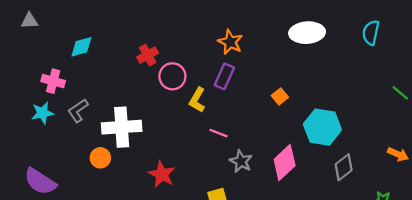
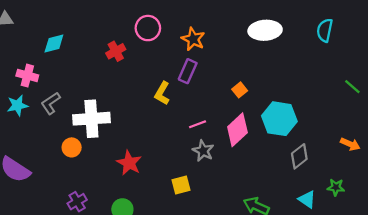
pink circle: (172, 76) -> (148, 28), moved
pink line: (218, 133) -> (198, 124), moved, turned -42
pink diamond: (285, 163) -> (237, 130), moved

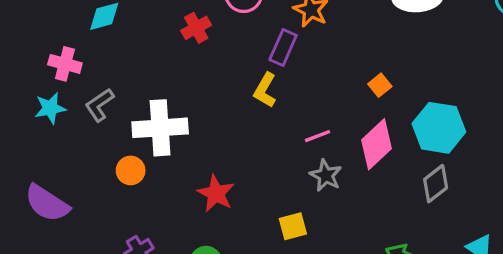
purple rectangle: (188, 71) -> (283, 47), moved
gray diamond: (299, 156) -> (436, 184), moved

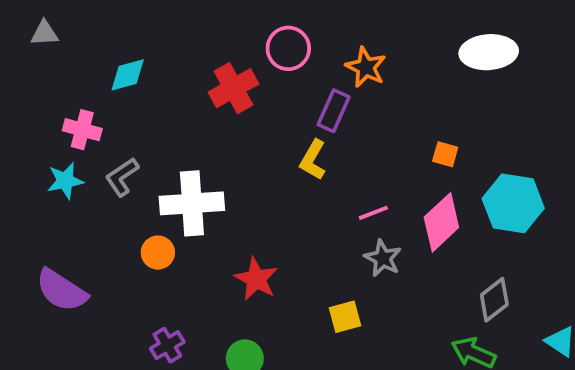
red cross: (196, 28) -> (233, 88), size x1.4
orange square: (380, 85) -> (445, 154), turned -35
gray diamond: (436, 184) -> (494, 300), moved

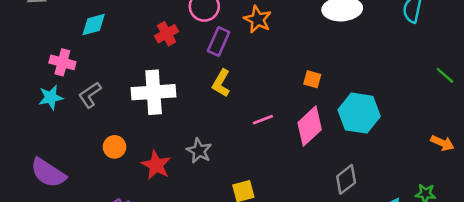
red cross: (233, 88) -> (167, 34), size x0.7
purple rectangle: (334, 111) -> (219, 42), moved
white cross: (192, 203) -> (154, 92), moved
gray star: (383, 258) -> (199, 151), moved
red star: (256, 279) -> (156, 165), moved

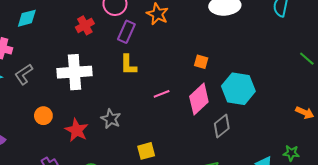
yellow L-shape: (221, 83) -> (128, 65), turned -30
gray diamond: (346, 179) -> (222, 126), moved

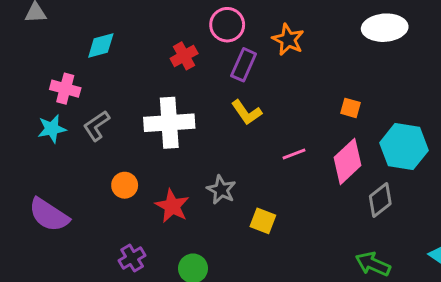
yellow L-shape: (128, 65) -> (246, 112), turned -35
yellow square: (146, 151) -> (263, 221), moved, turned 36

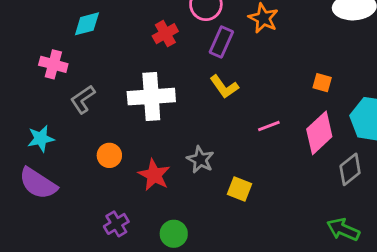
cyan star: (52, 129) -> (41, 139), moved

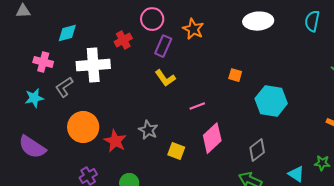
white cross: (151, 97) -> (93, 65), moved
pink diamond: (319, 133) -> (212, 138), moved
cyan star: (41, 139) -> (34, 98), moved
orange circle: (109, 155) -> (83, 127), size x1.8
gray diamond: (350, 169) -> (257, 150), moved

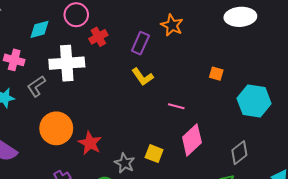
pink circle: (152, 19) -> (76, 15), moved
pink line: (197, 106) -> (176, 106), turned 35
gray star: (148, 130) -> (125, 163), moved

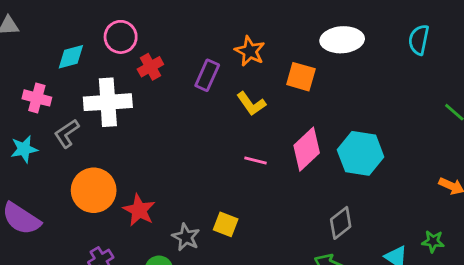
orange square: (216, 74) -> (301, 77), moved, size x1.5
yellow L-shape: (143, 77) -> (251, 104), moved
pink diamond: (192, 140) -> (307, 149), moved

